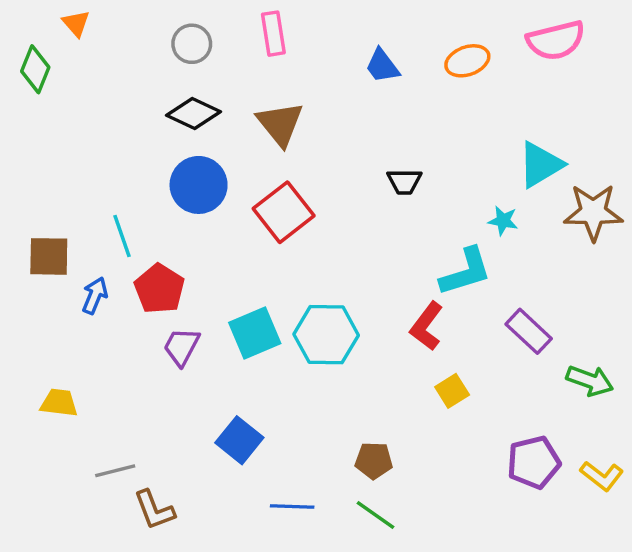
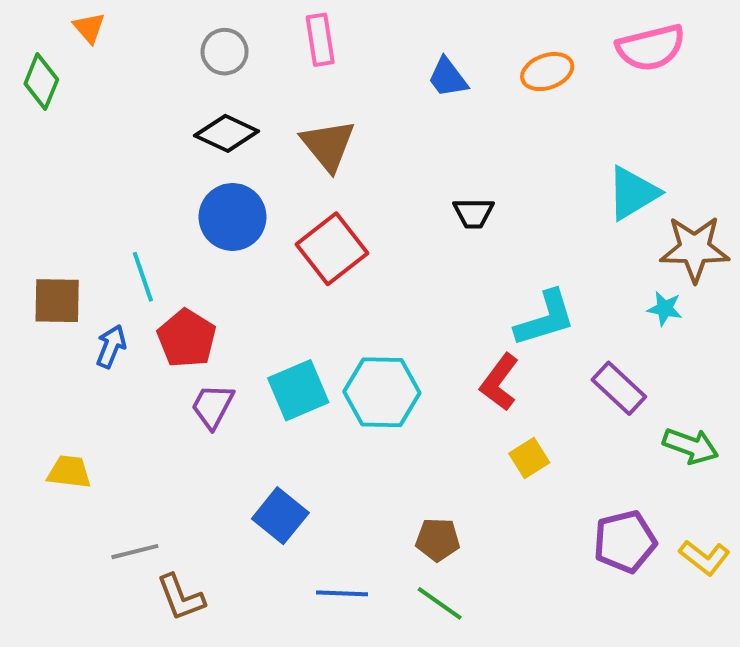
cyan star: (503, 221) -> (665, 309), moved

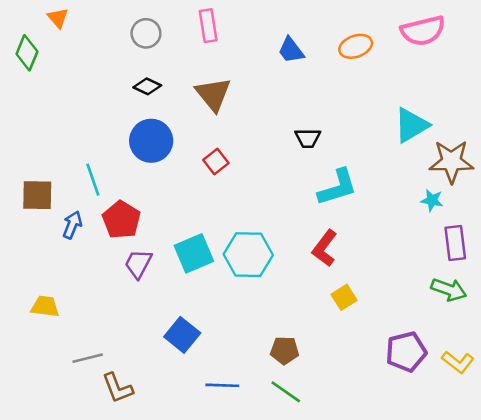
black diamond: (227, 133) -> (147, 86), size x0.7
red square: (332, 249) -> (216, 161), size x0.6
cyan L-shape: (545, 319) -> (338, 187), moved
purple rectangle: (619, 388) -> (455, 243), moved, turned 40

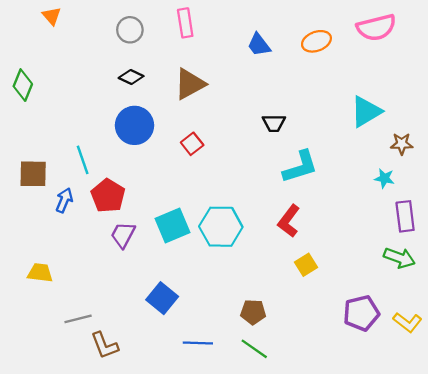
green diamond: (27, 53) -> (23, 85), moved
brown triangle: (213, 94) -> (190, 84), turned 40
brown star: (451, 161) -> (402, 144), size x0.6

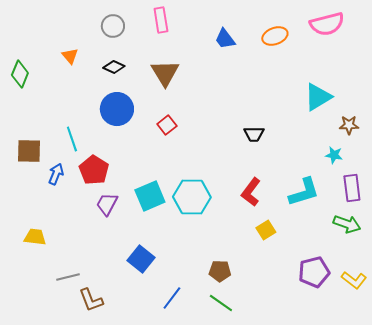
orange triangle: (52, 16) -> (70, 56), moved
brown triangle: (190, 84) -> (165, 73), turned -32
black trapezoid: (274, 123) -> (254, 134), moved
cyan L-shape: (300, 167) -> (304, 192), moved
blue line: (198, 343) -> (172, 298), turned -55

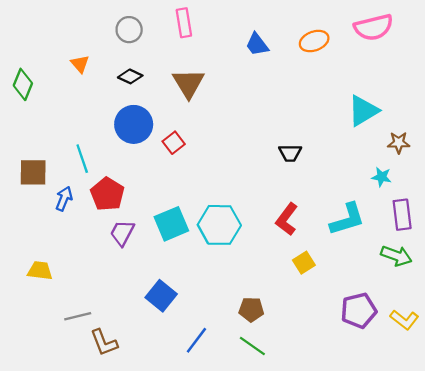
red square: (167, 125) -> (174, 143), moved

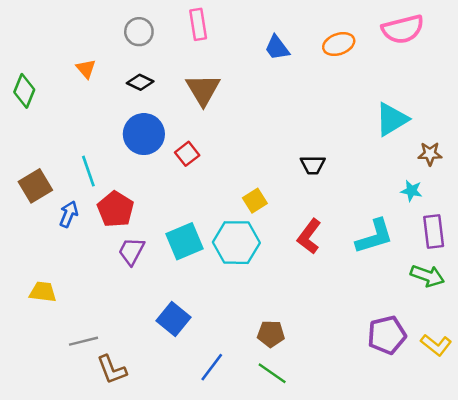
brown square: (33, 172) -> (35, 186), turned -32
yellow square: (304, 263) -> (255, 201), moved

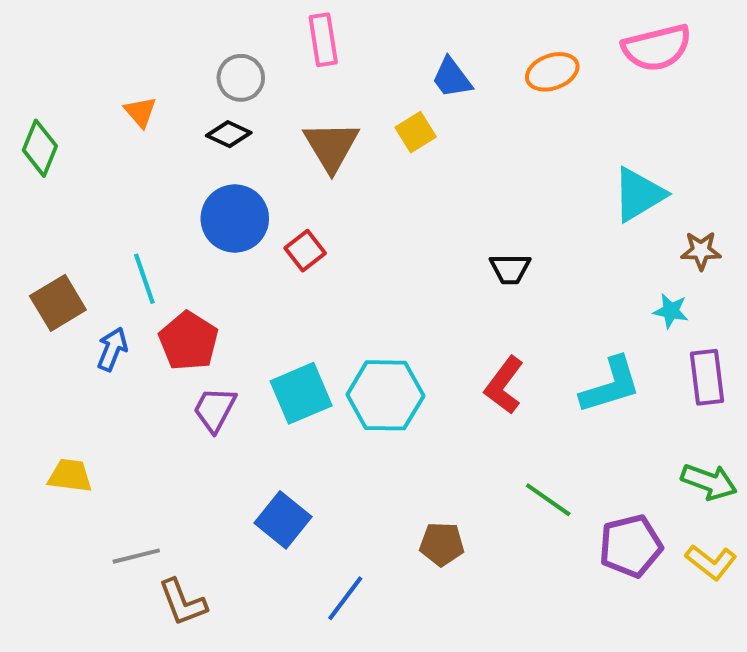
gray circle: (139, 32) -> (241, 78), moved
yellow square: (255, 201) -> (416, 132), moved
green arrow: (427, 276) -> (709, 482), moved
green line: (272, 373) -> (548, 500), moved

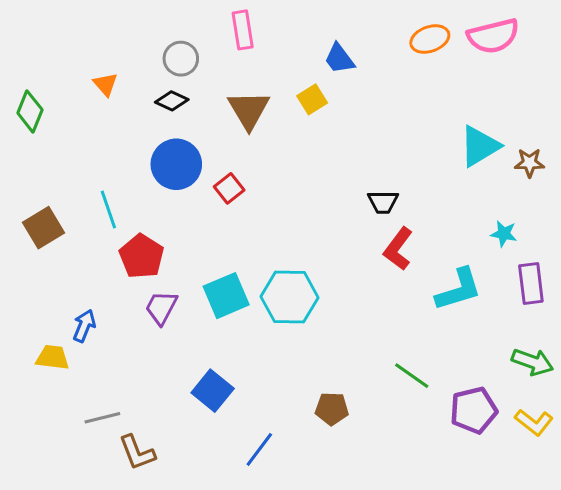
orange ellipse: (552, 72) -> (430, 39), moved
brown star: (701, 251) -> (529, 163), moved
blue arrow: (112, 349) -> (84, 326), moved
red L-shape: (504, 385) -> (398, 249), moved

